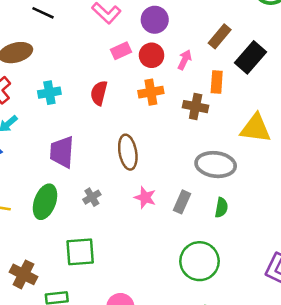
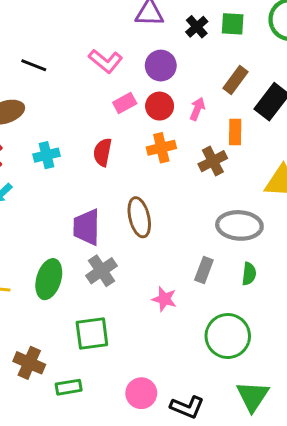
brown cross: (196, 107) -> (213, 161), turned -35
purple trapezoid: (62, 152) -> (87, 227), moved
gray cross: (92, 197) -> (102, 271), size x1.5
pink star: (145, 197) -> (164, 299), moved

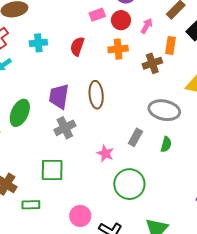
green ellipse: (49, 279) -> (20, 113), moved
green circle: (228, 336) -> (129, 184), moved

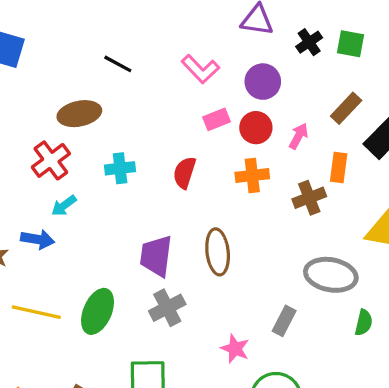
green ellipse: (20, 113) -> (98, 311), moved
green semicircle: (166, 144) -> (364, 323), moved

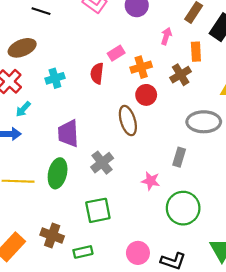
pink rectangle: (217, 119) -> (116, 53), moved
red circle: (256, 128) -> (146, 95), moved
purple trapezoid: (156, 256) -> (68, 133), moved

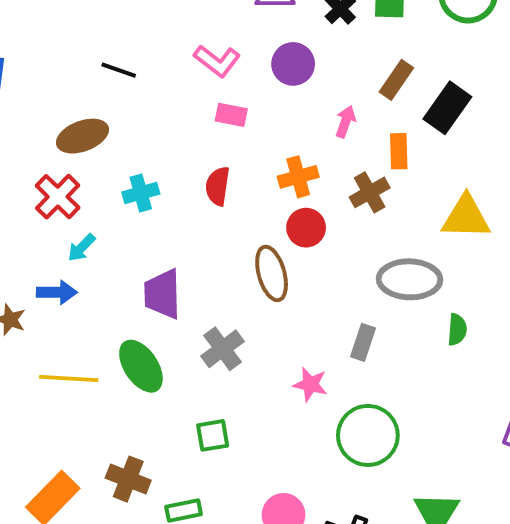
pink rectangle: (116, 53) -> (231, 115), moved, turned 42
green ellipse: (58, 173) -> (141, 366), turned -48
green square: (98, 210) -> (213, 435), size x0.7

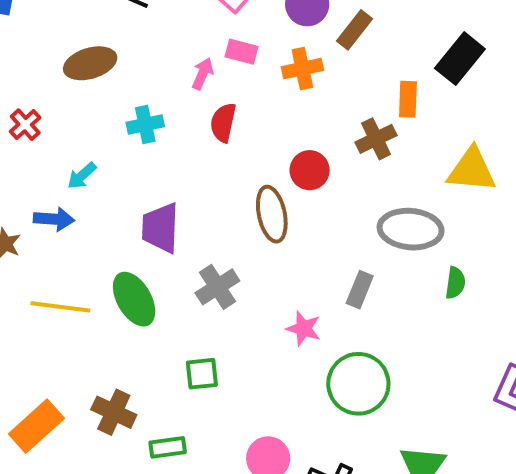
brown rectangle: (396, 80) -> (354, 30), moved
pink arrow: (346, 122) -> (203, 74), moved
orange cross: (298, 177) -> (302, 69), moved
red cross: (58, 197) -> (25, 125), moved, size x0.7

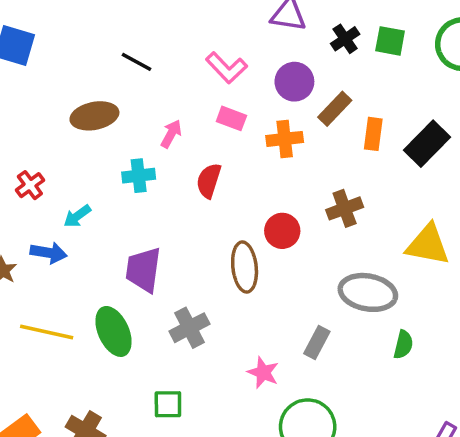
pink arrow: (203, 74) -> (171, 134), moved
orange rectangle: (408, 99) -> (373, 134), moved
red cross: (25, 125) -> (30, 185), moved

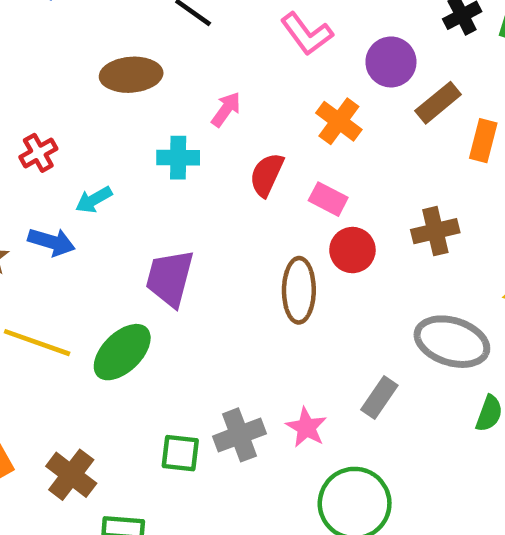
pink rectangle: (231, 118) -> (328, 199), moved
orange cross: (285, 139) -> (339, 121), moved, turned 36
gray cross: (189, 328) -> (240, 435), moved
green ellipse: (114, 331) -> (122, 352), turned 63

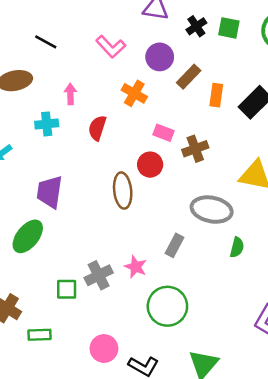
pink arrow: (226, 109) -> (70, 94), turned -30
pink rectangle: (328, 199) -> (163, 133), moved

